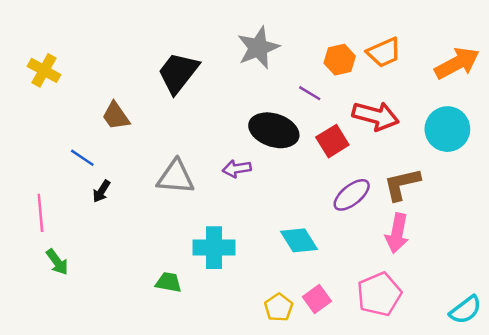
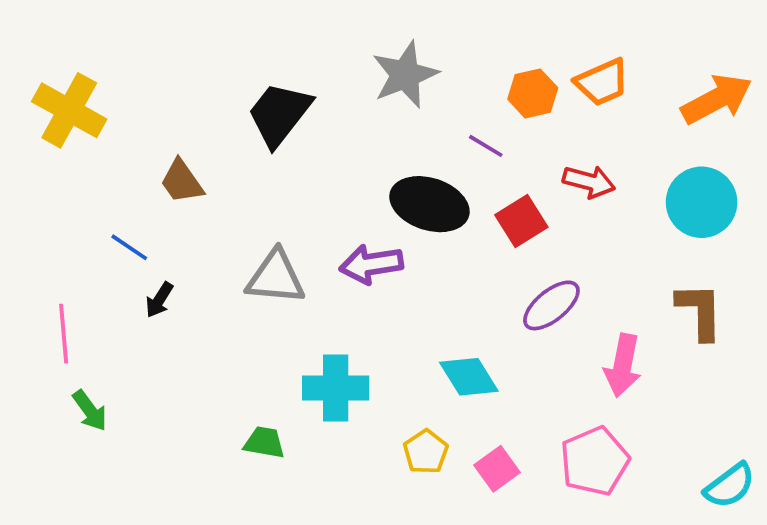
yellow cross: (44, 70) -> (69, 110), size x1.4
red arrow: (376, 116) -> (589, 182), size x0.7
purple arrow: (237, 169) -> (371, 264), size x1.4
brown L-shape: (402, 184) -> (700, 311), moved, turned 102
yellow pentagon: (279, 307) -> (426, 452), moved

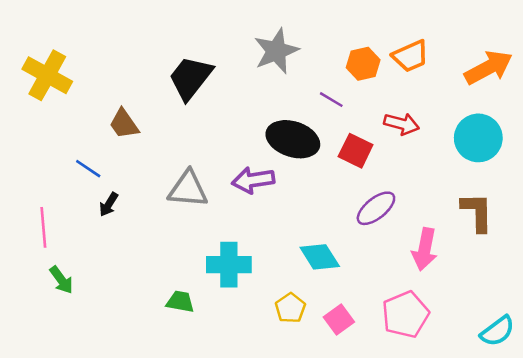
red square: (521, 221) -> (356, 151), turned -32

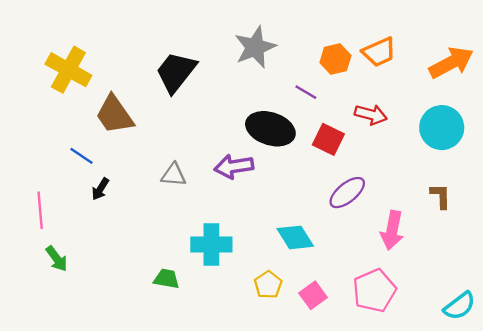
yellow cross: (47, 75) -> (68, 70), moved
brown trapezoid: (124, 124) -> (115, 115), size x1.4
gray triangle: (188, 189) -> (174, 175), size x0.7
brown L-shape: (477, 212) -> (441, 196), size x0.7

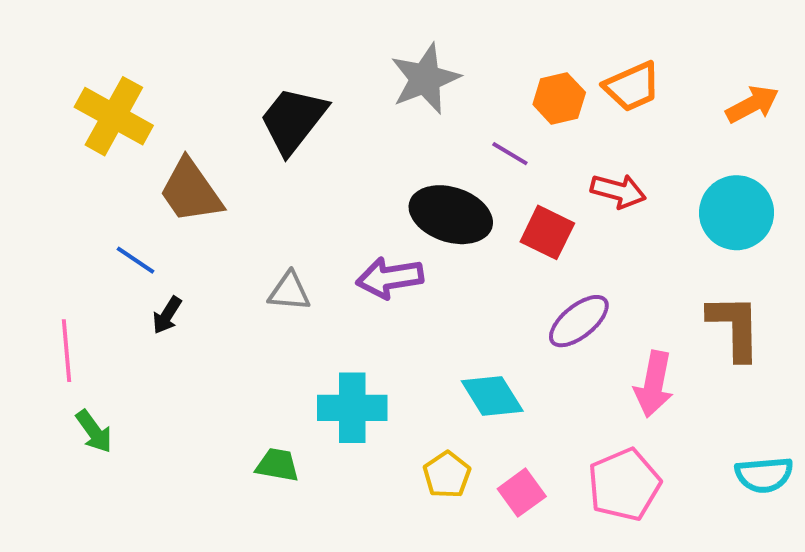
orange arrow: (451, 63) -> (752, 104), size x0.7
brown L-shape: (441, 196) -> (735, 327), size x1.6
cyan semicircle: (459, 306) -> (764, 475), moved, turned 32

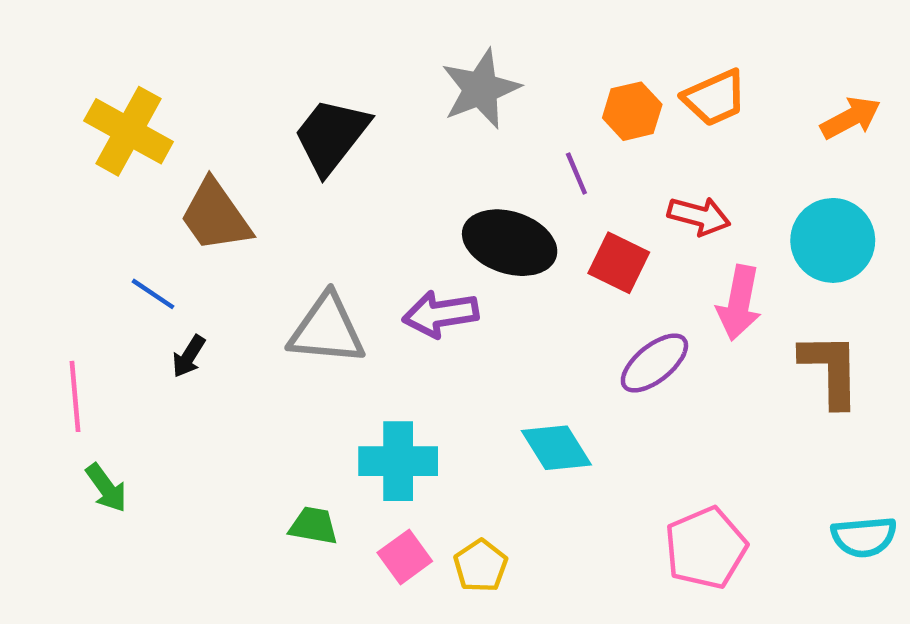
purple line: (510, 154) -> (576, 174), turned 36
gray triangle: (289, 292) -> (327, 330), size x1.6
pink arrow: (654, 384) -> (739, 303), moved
yellow pentagon: (447, 475) -> (481, 566), moved
pink square: (522, 493) -> (405, 557), moved

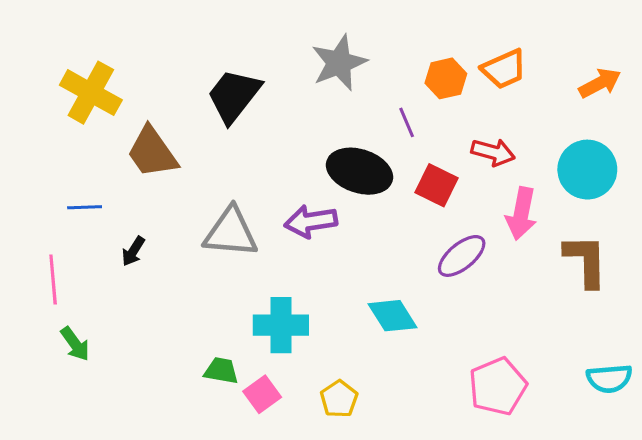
blue line: (153, 294) -> (85, 207), moved, turned -36
pink square: (405, 557) -> (262, 394), moved

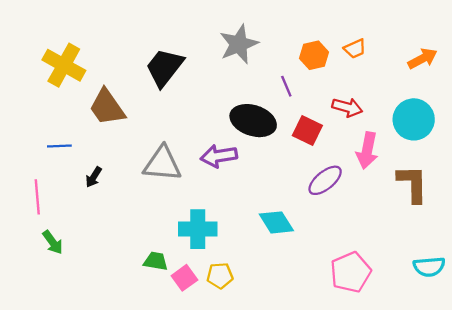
orange trapezoid: (504, 69) -> (355, 49), size x0.7
yellow pentagon: (339, 399) -> (220, 276), moved, turned 30

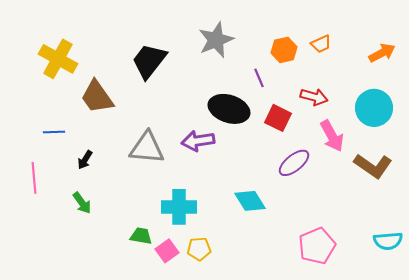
pink arrow: (367, 150) -> (332, 136), turned -40
brown L-shape: (413, 184) -> (373, 166), turned 126
green arrow: (53, 242) -> (82, 203), moved

